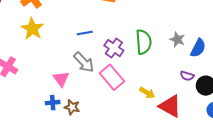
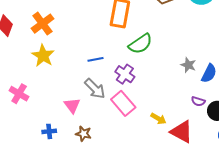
green semicircle: (144, 42) -> (140, 44), moved, turned 60
blue cross: (53, 103) -> (49, 131), moved

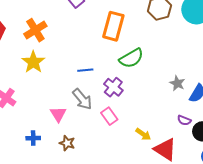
pink rectangle: (123, 103) -> (109, 116), size x0.7

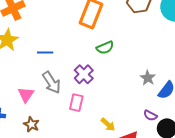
green semicircle: (131, 58) -> (105, 48), size x0.7
blue line: (85, 70) -> (45, 53), moved
pink rectangle: (109, 116) -> (76, 103), turned 42

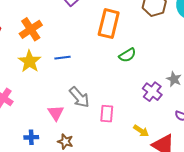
blue line: (45, 53) -> (62, 58), moved
purple cross: (84, 74) -> (152, 92), moved

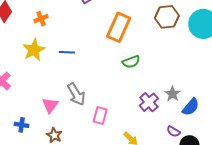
orange cross: (31, 29) -> (41, 19), size x0.6

